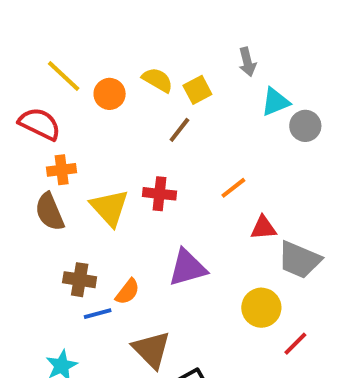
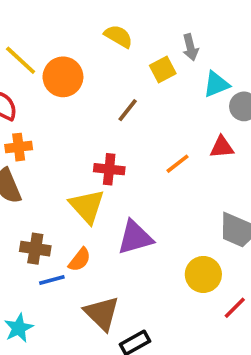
yellow semicircle: (157, 80) -> (118, 36), moved
yellow square: (197, 90) -> (163, 69), moved
orange circle: (110, 94) -> (63, 77), size x1.4
yellow triangle: (110, 208) -> (87, 206), moved
red triangle: (263, 228) -> (222, 147), moved

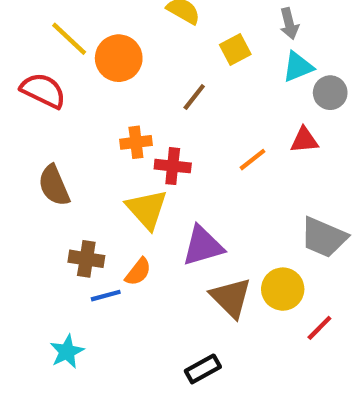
gray arrow: (190, 47) -> (289, 24), moved
orange cross: (19, 147) -> (136, 142), moved
brown triangle: (102, 313) -> (231, 298), moved

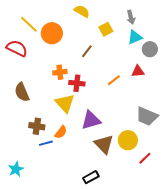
cyan star: (67, 352) -> (16, 169), moved

